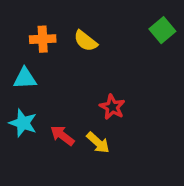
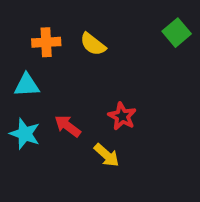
red arrow: (62, 136) -> (68, 126), moved

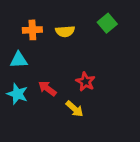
green square: (177, 33) -> (107, 23), moved
yellow semicircle: (93, 44) -> (65, 31), turned -42

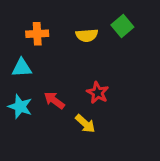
yellow semicircle: (65, 31) -> (87, 35), moved

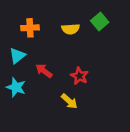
cyan triangle: (22, 68) -> (17, 56), turned -36
red arrow: (54, 100) -> (44, 71), moved

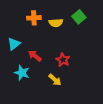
orange cross: (30, 28) -> (34, 18), moved
cyan star: (16, 87) -> (22, 73), moved

